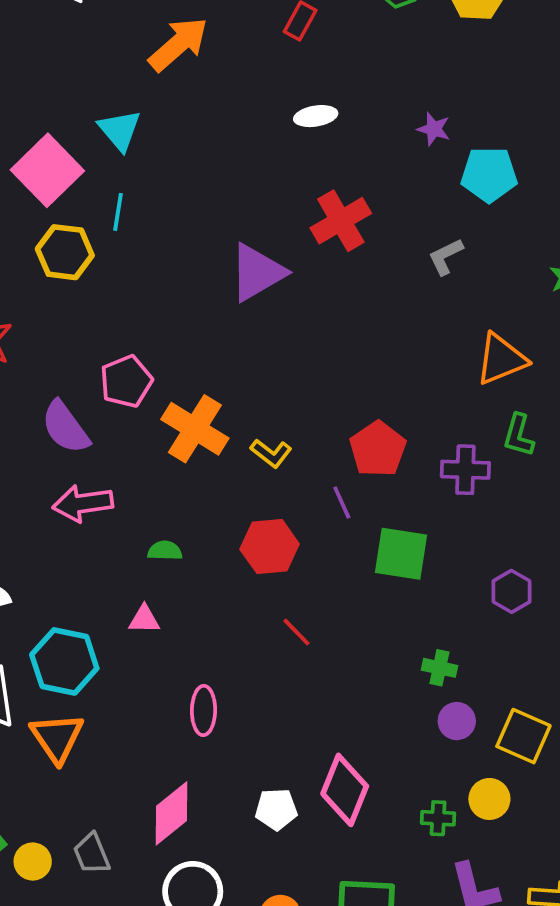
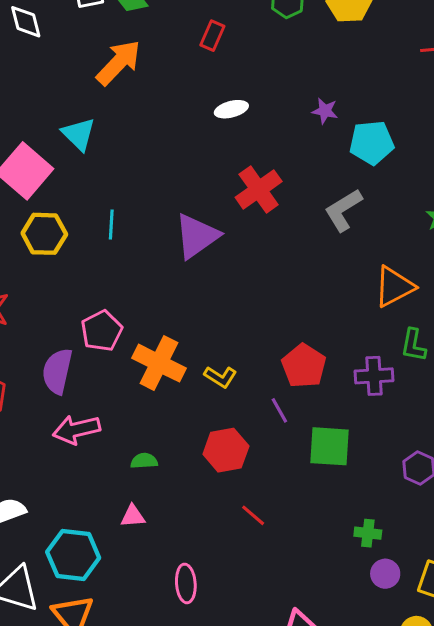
cyan line: (118, 212) -> (111, 224), moved
gray L-shape: (446, 257) -> (343, 210), size x1.4
purple semicircle: (65, 427) -> (57, 371), turned 54

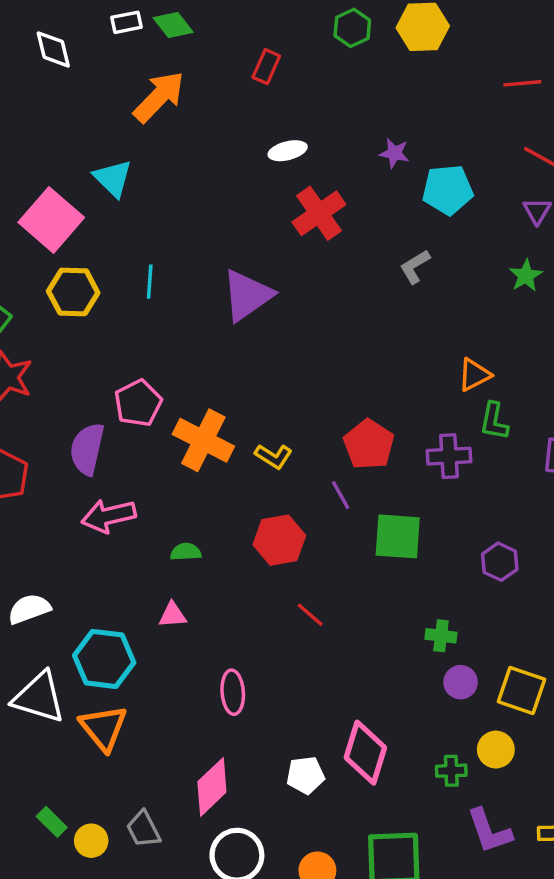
red cross: (259, 189) -> (319, 213), moved
gray L-shape: (343, 210) -> (415, 267), size x0.7
orange triangle: (394, 287) -> (474, 375), moved, size x0.7

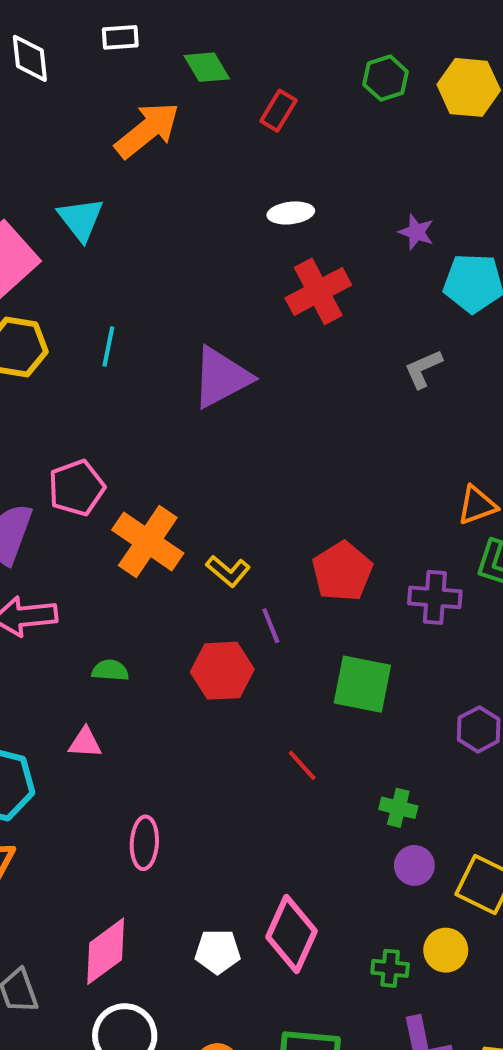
green diamond: (173, 25) -> (207, 67), moved
purple line: (341, 495) -> (271, 626), moved
red line: (310, 615) -> (302, 765), moved

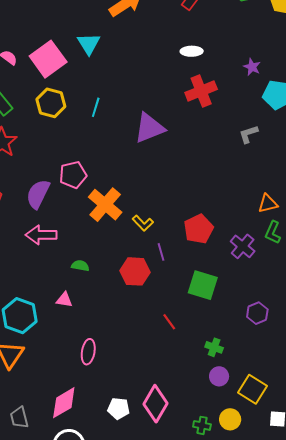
purple cross: (435, 597) -> (243, 246), turned 30

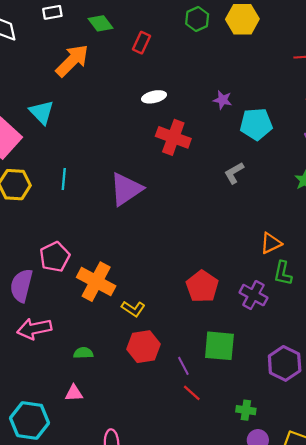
red cross: (201, 91) -> (173, 137), turned -36
yellow L-shape: (143, 223) -> (133, 309), moved
purple line: (161, 252) -> (183, 366), moved
purple hexagon: (257, 313) -> (285, 363), size x1.4

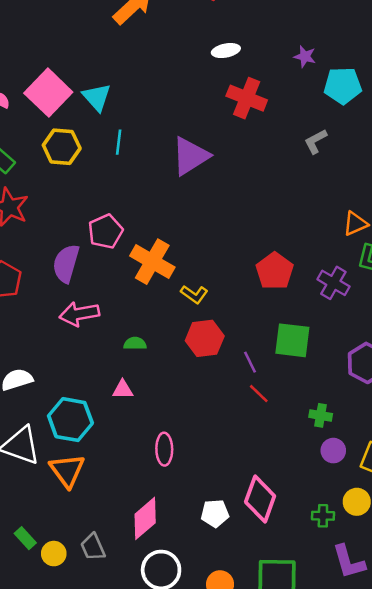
cyan triangle: (42, 112) -> (97, 97), moved

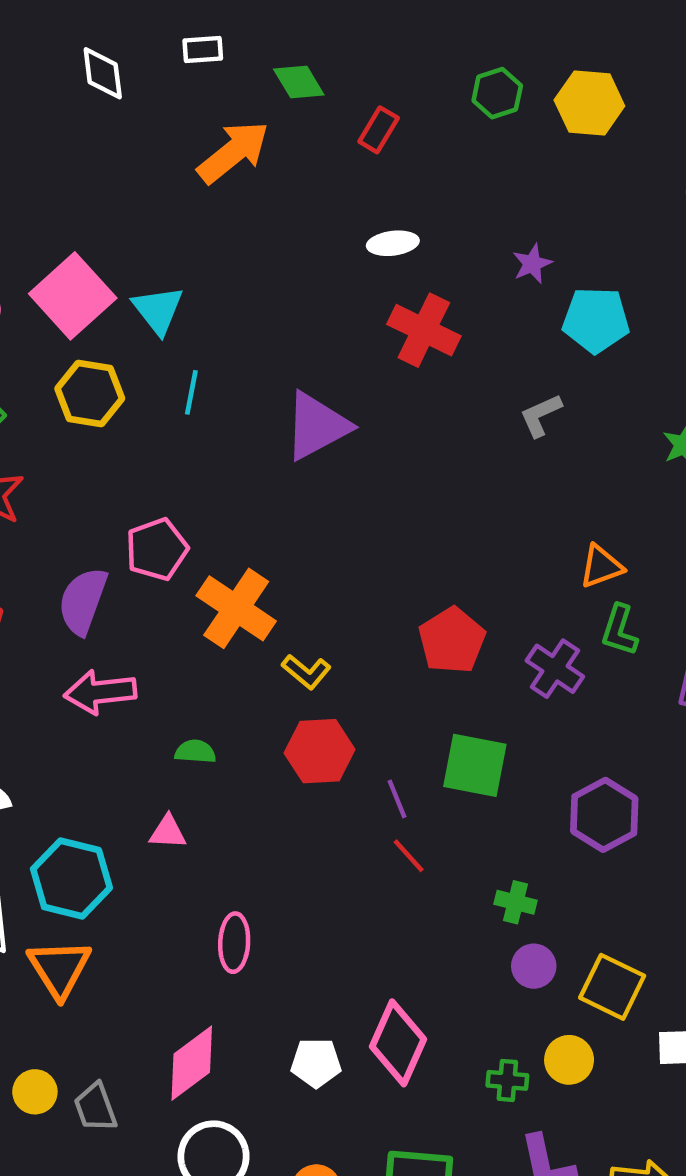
purple star: (305, 57) -> (532, 264), turned 30
yellow circle: (54, 554) -> (35, 1092), moved

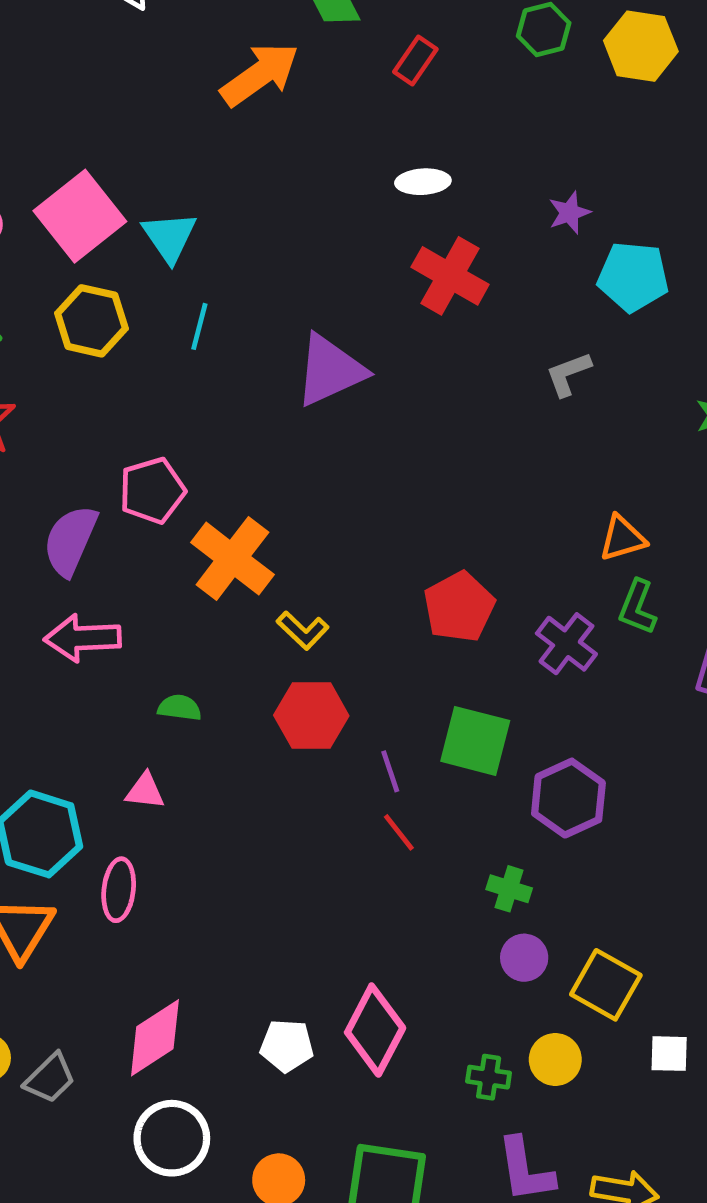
purple hexagon: (604, 815) -> (568, 798), moved
pink ellipse: (234, 943) -> (119, 890), moved
gray trapezoid: (95, 1107) -> (50, 1078), turned -118

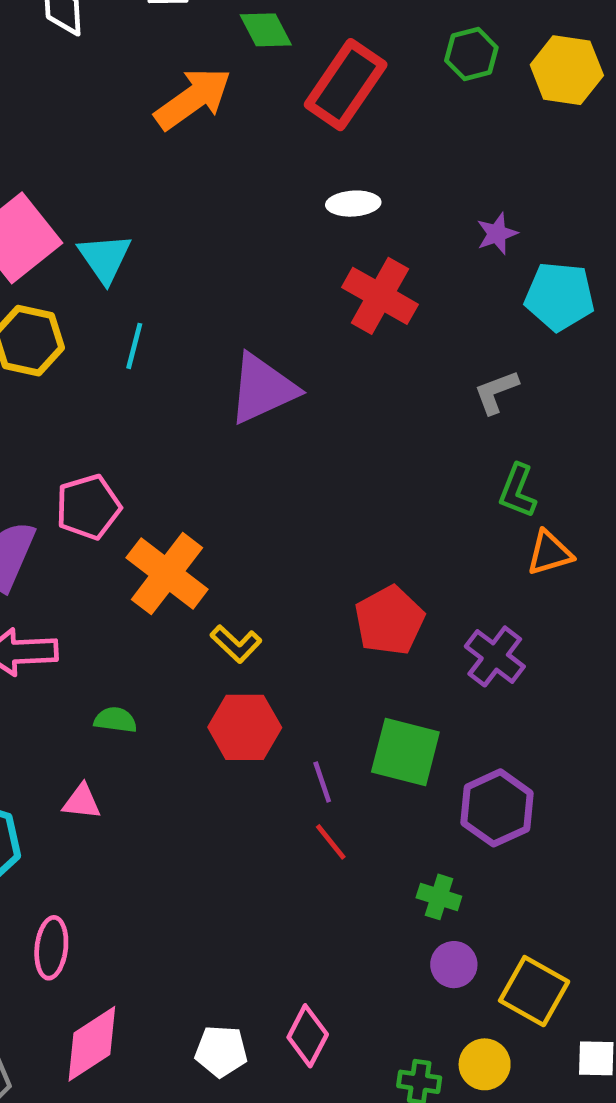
red rectangle: (415, 60) -> (346, 85), size x1.8
green L-shape: (637, 607) -> (518, 491), moved
pink ellipse: (119, 890) -> (51, 948), moved
pink diamond: (375, 1030) -> (308, 1036), size x0.7

